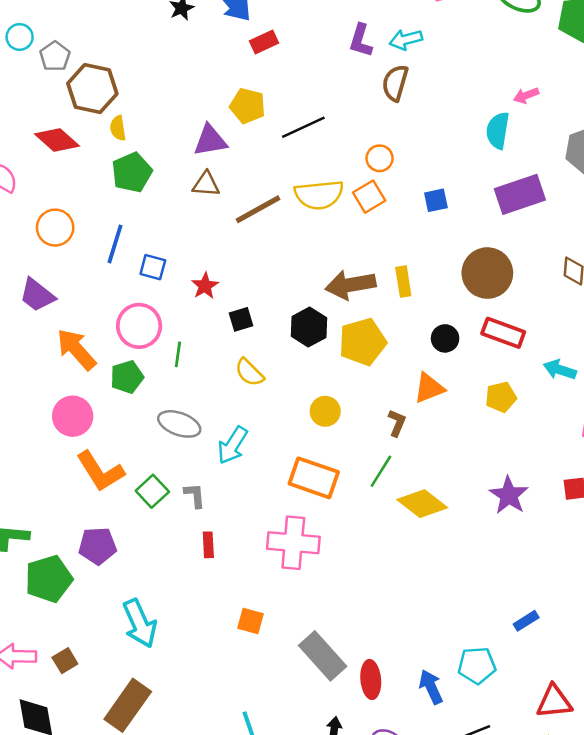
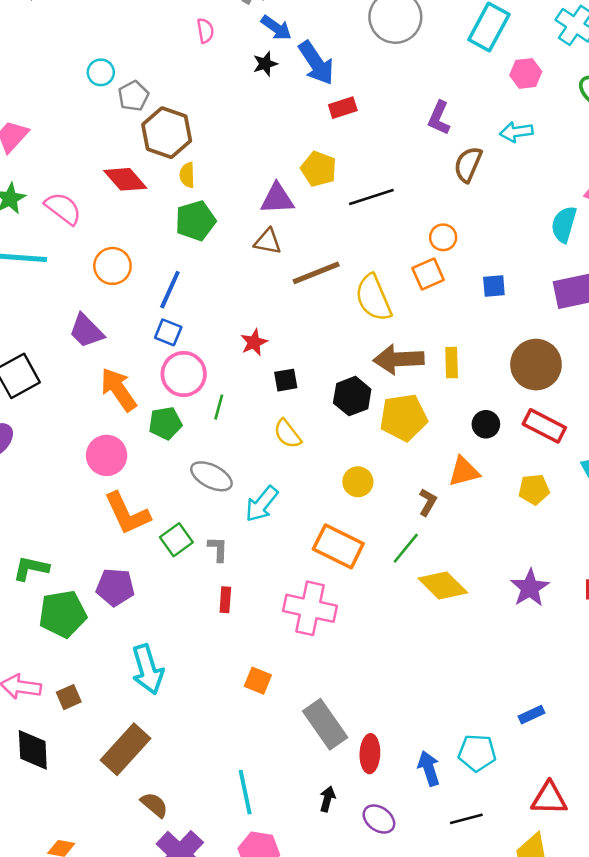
cyan arrow: (406, 40) -> (516, 132), moved
yellow semicircle: (319, 195) -> (373, 298), moved, turned 66
blue square: (153, 267) -> (168, 332), moved

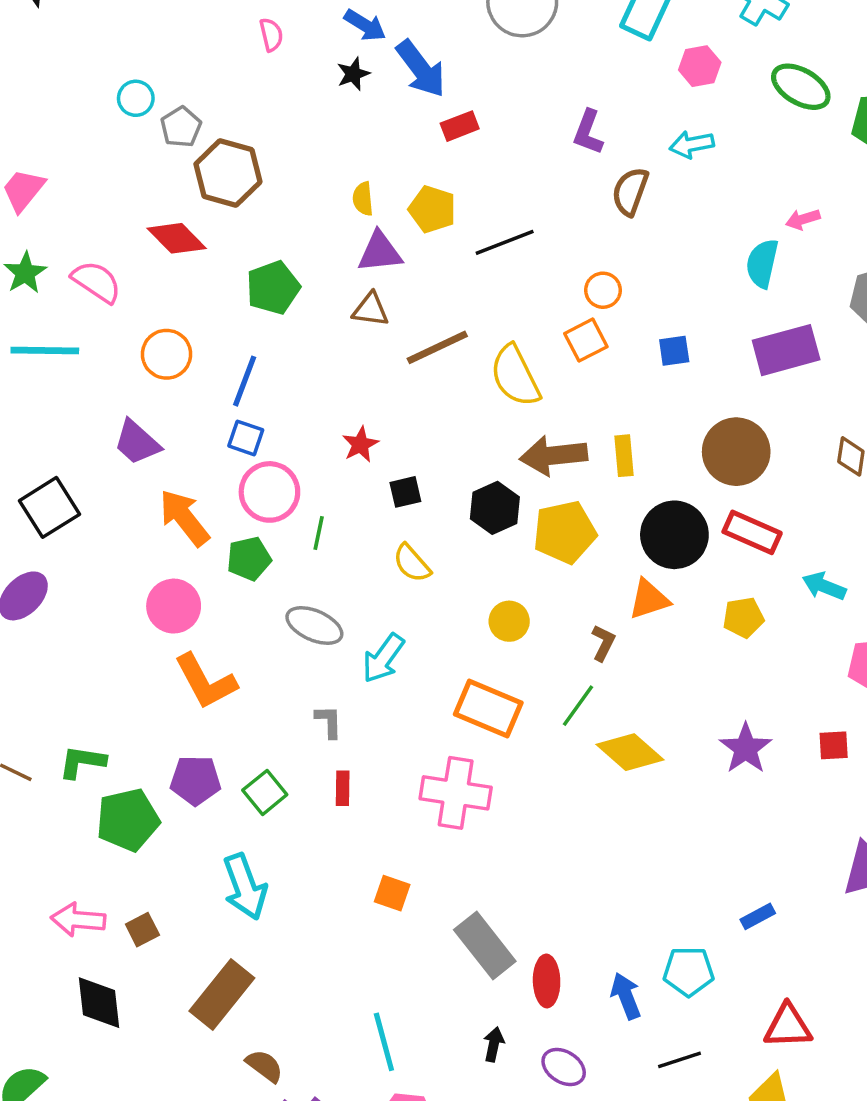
yellow semicircle: (187, 175) -> (363, 199), moved
black circle: (486, 424) -> (674, 535), size x1.8
green square: (176, 540) -> (265, 792), moved

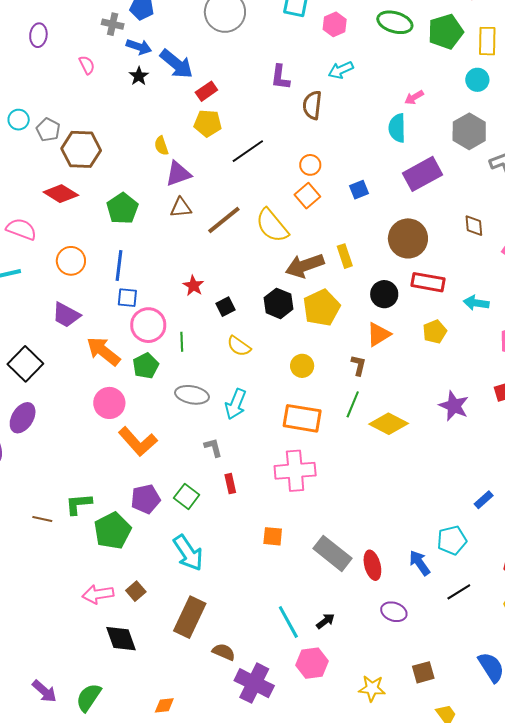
yellow pentagon: (432, 209) -> (208, 123), moved
black circle: (674, 535) -> (384, 294), size x0.7
black arrow: (494, 1044) -> (325, 621), moved, turned 54

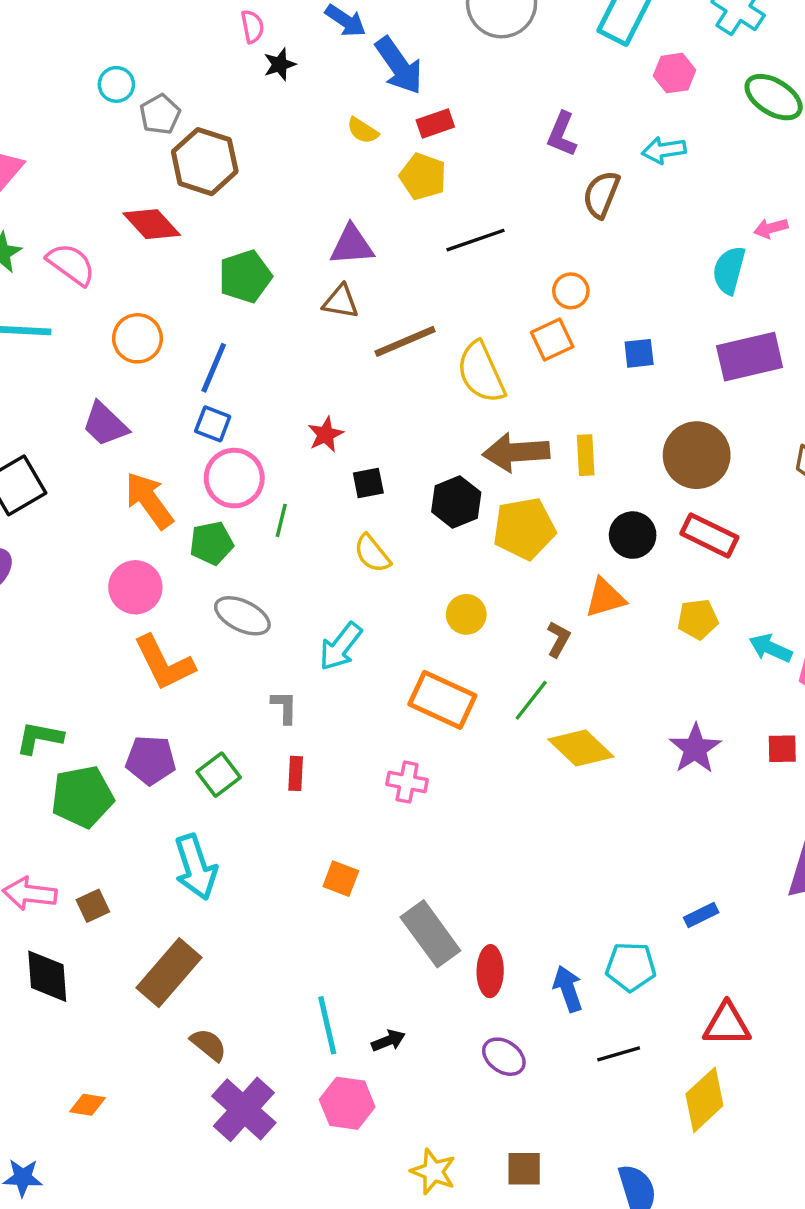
black star: (139, 76) -> (280, 64), moved
yellow semicircle: (161, 146) -> (363, 131), moved, turned -54
cyan arrow: (476, 303) -> (771, 648), moved
gray ellipse: (192, 395) -> (242, 616), moved
pink cross: (295, 471) -> (407, 782), size x0.6

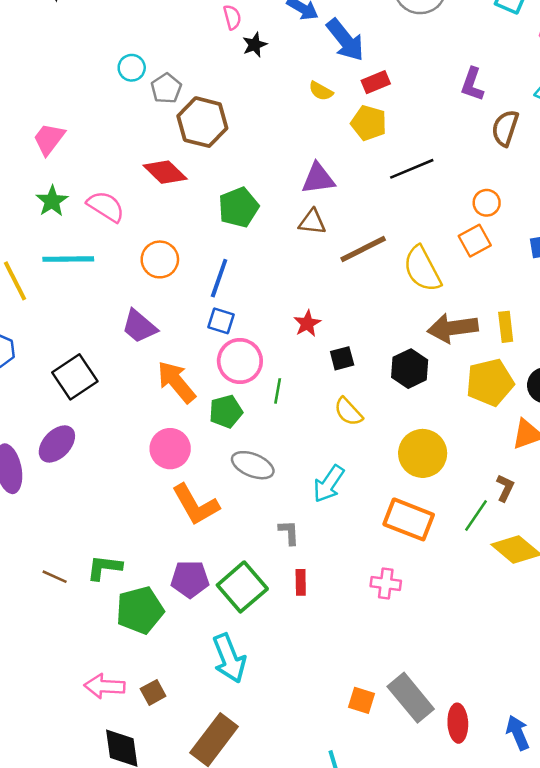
yellow pentagon: (524, 529) -> (490, 382), moved
yellow circle: (466, 614) -> (423, 453), size x1.6
brown L-shape: (558, 639) -> (505, 488), moved
green square: (219, 775) -> (242, 587), size x1.5
orange square: (341, 879) -> (361, 700), moved

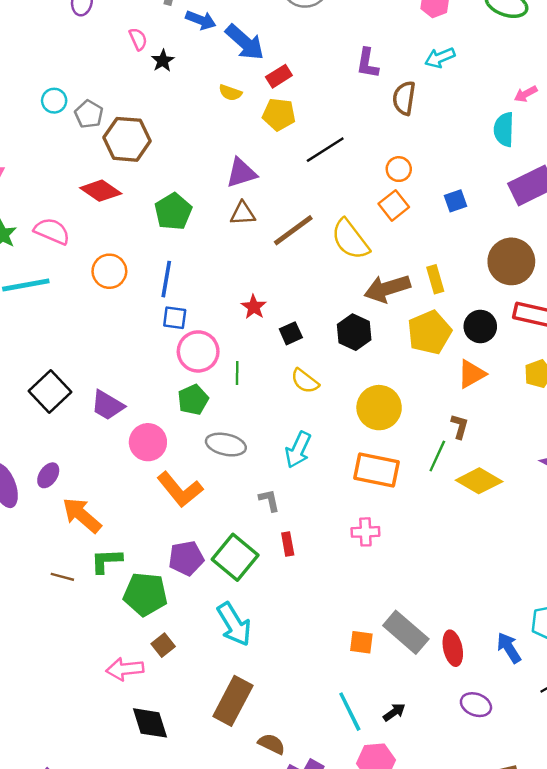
purple trapezoid: (139, 326) -> (107, 405), moved
orange arrow: (176, 382) -> (82, 515), moved
purple ellipse: (57, 444) -> (48, 475), moved, size x0.7
green pentagon: (140, 610) -> (145, 594), turned 30
brown square: (153, 692) -> (163, 645), moved

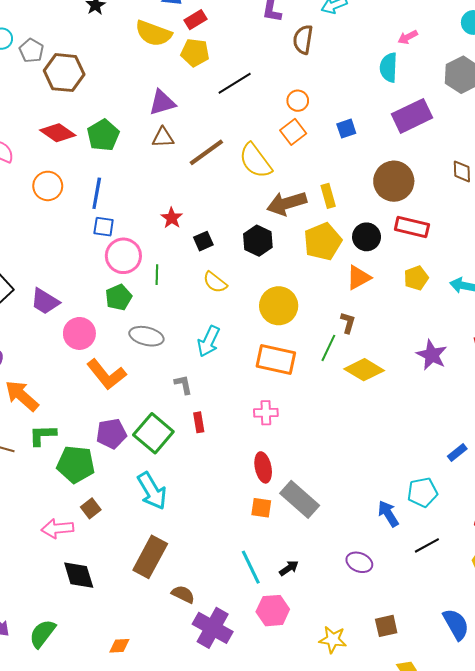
yellow semicircle: (230, 93) -> (153, 33), size x1.8
red diamond: (101, 191) -> (58, 133), moved
red ellipse: (453, 648) -> (263, 467), moved

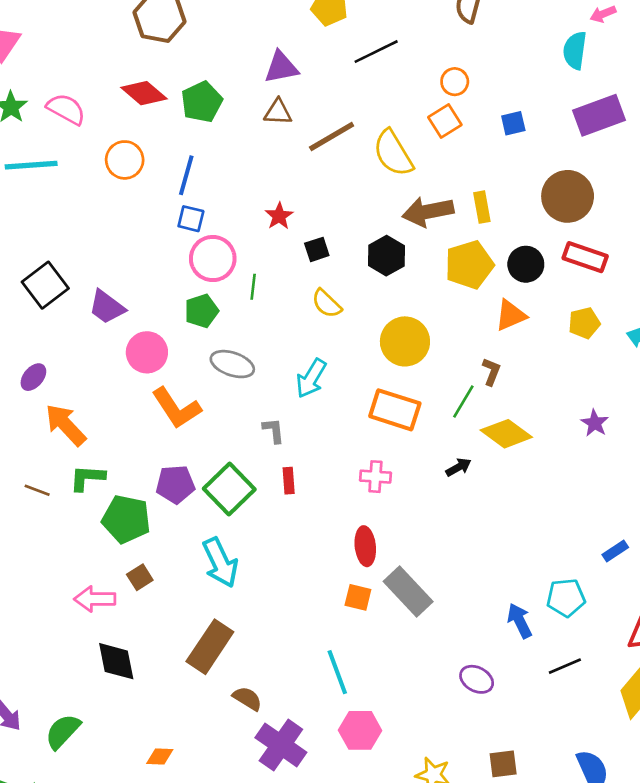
purple star: (432, 355) -> (595, 423), size x0.7
black arrow: (289, 568) -> (458, 467), moved

